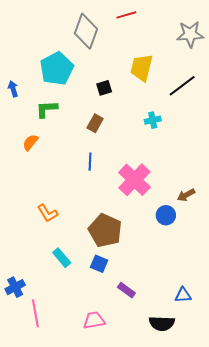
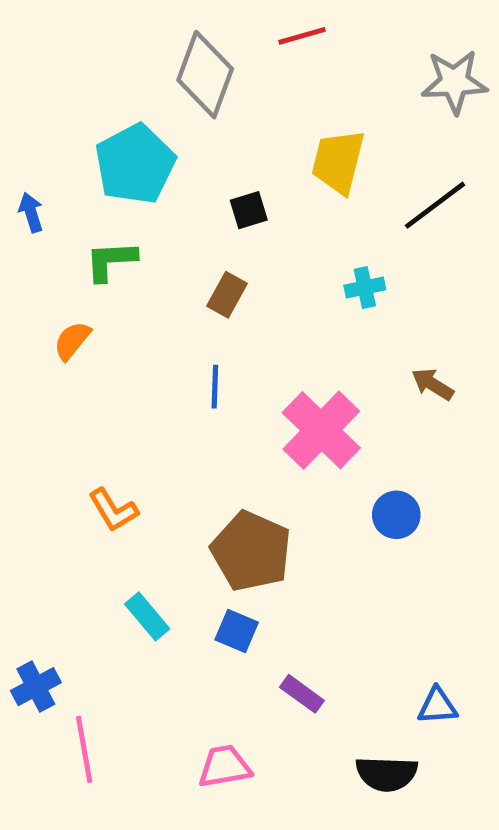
brown arrow: (186, 195) -> (433, 384), moved, turned 60

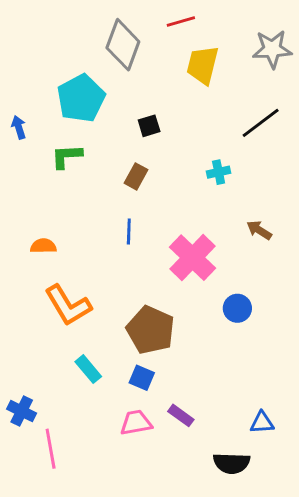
yellow trapezoid: (338, 162) -> (203, 65), moved
orange semicircle: (72, 341) -> (43, 246), moved, turned 50
orange L-shape: (113, 510) -> (68, 305), size x1.6
blue cross: (36, 687) -> (22, 411), turned -36
pink trapezoid: (225, 766) -> (136, 423), moved

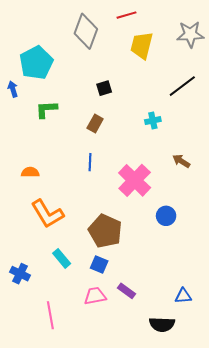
cyan pentagon: (81, 98) -> (36, 63), moved
blue cross: (22, 411) -> (20, 274), moved
pink line: (51, 449) -> (50, 315), moved

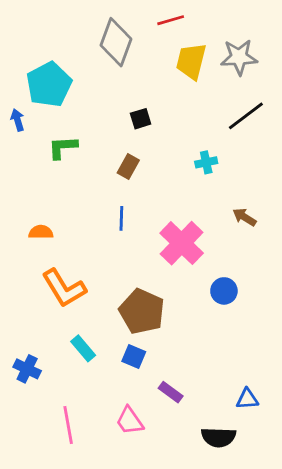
gray star: (190, 34) -> (239, 57), moved
pink trapezoid: (95, 296) -> (130, 421), moved, turned -115

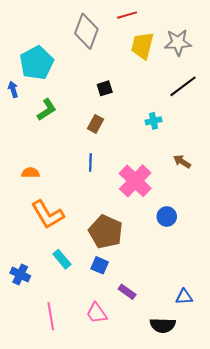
green L-shape: (63, 147) -> (47, 110), turned 150

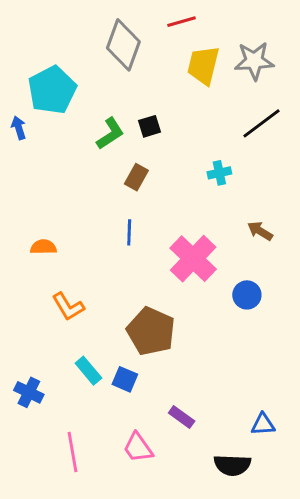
green L-shape: (47, 110) -> (110, 134), moved
orange L-shape: (48, 214) -> (68, 307), size x0.7
blue circle: (167, 216) -> (247, 295), moved
blue square: (100, 265) -> (125, 379), moved

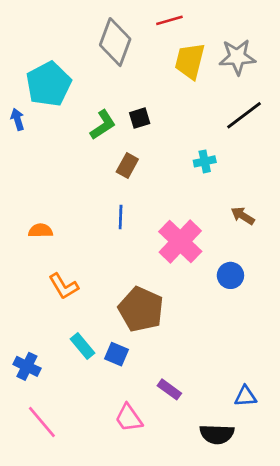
pink line: (72, 452) -> (42, 422), moved, turned -30

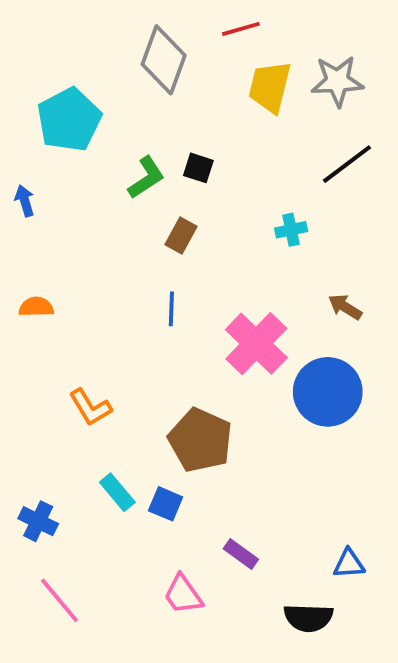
black square: (140, 118) -> (198, 168), turned 35
blue arrow: (17, 119) -> (25, 201), moved
orange semicircle: (41, 231) -> (36, 307), moved
blue circle: (230, 275) -> (328, 392), size x1.8

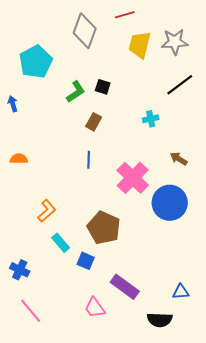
orange L-shape: (90, 407) -> (47, 211), turned -100
cyan rectangle: (117, 492) -> (61, 243), moved
purple rectangle: (241, 554) -> (125, 287), size x1.6

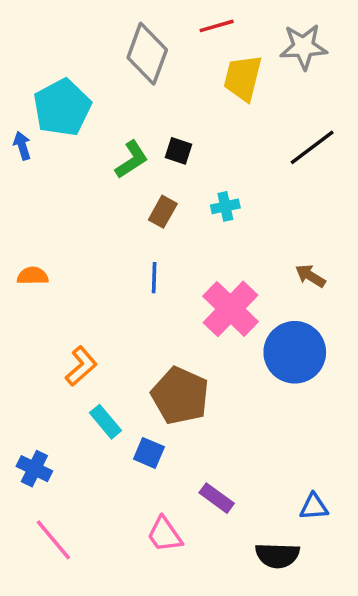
gray star: (175, 42) -> (303, 47), moved
blue arrow: (13, 104) -> (22, 146), moved
cyan cross: (151, 119) -> (225, 206), moved
purple rectangle: (125, 287) -> (217, 498), size x0.7

